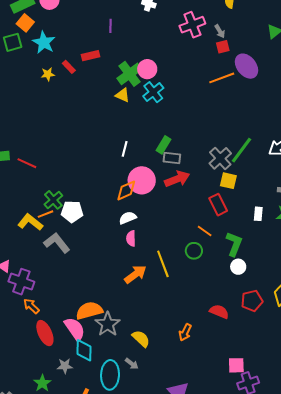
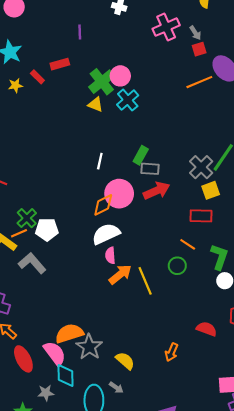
yellow square: (228, 181) -> (211, 190), turned -30
red rectangle: (218, 205) -> (201, 216), turned -60
white semicircle: (128, 218) -> (106, 234), size x1.5
orange arrow: (135, 274) -> (120, 274), moved

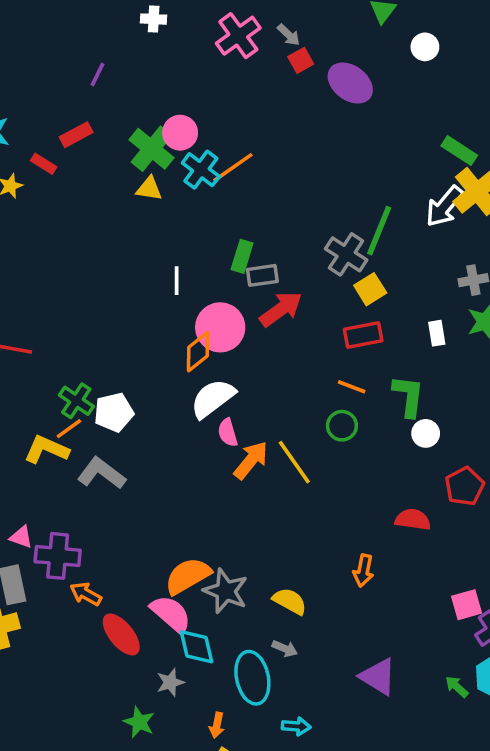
purple line: (80, 32) -> (97, 74), turned 40
orange line: (199, 82) -> (233, 168), moved

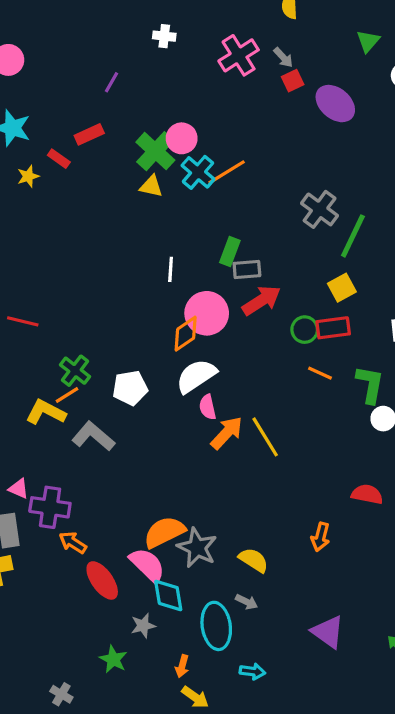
gray cross: (346, 254) -> (320, 209), moved
white pentagon: (114, 412) -> (130, 388), moved
green circle: (342, 426) -> (305, 330), moved

